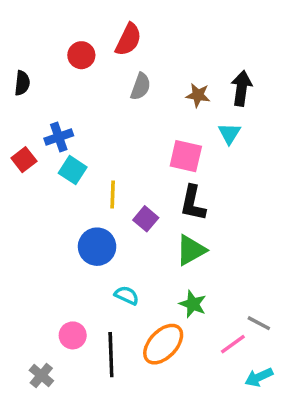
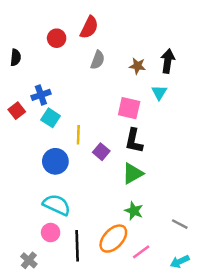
blue circle: (97, 247) -> (55, 161), moved
cyan semicircle: (127, 295) -> (57, 205), moved, size x1.6
pink line: (233, 344) -> (141, 252), moved

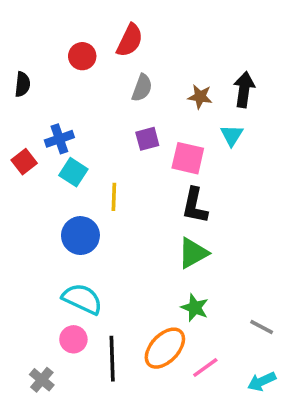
purple square: (101, 152) -> (147, 139), moved, turned 35

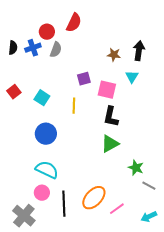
gray semicircle: (142, 88) -> (56, 50), moved
blue cross: (59, 139) -> (33, 48), moved
yellow line: (114, 197) -> (74, 106), moved
green star: (195, 308) -> (136, 168), moved
gray cross: (42, 380) -> (24, 216), size x1.6

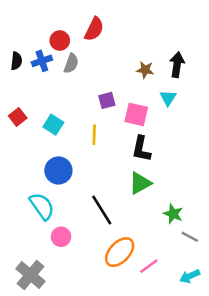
cyan semicircle: (47, 170) -> (42, 206), moved, turned 30
pink circle: (42, 193) -> (61, 237), moved
black line: (64, 204) -> (102, 210), moved, turned -30

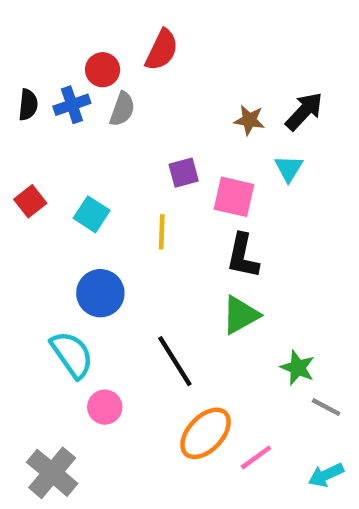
black arrow: (177, 65) -> (304, 111), turned 35

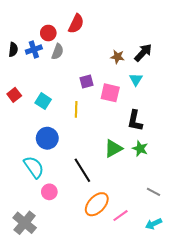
black L-shape: (243, 256) -> (135, 121), moved
green star: (298, 368) -> (140, 149), moved

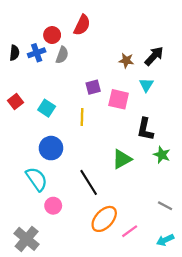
green star: (140, 149) -> (162, 155), moved

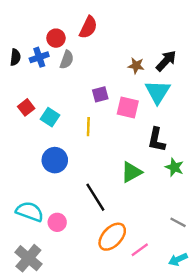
cyan triangle: (146, 85) -> (158, 92), size x1.6
red square: (16, 102) -> (26, 107), moved
cyan semicircle: (37, 179) -> (30, 212), moved, turned -35

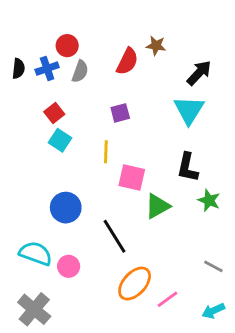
red semicircle: (88, 27) -> (127, 61), moved
brown star: (136, 66) -> (156, 46), moved
red square: (26, 107) -> (54, 113), moved
pink square: (128, 107) -> (132, 177), moved
blue circle: (55, 160) -> (66, 208), moved

